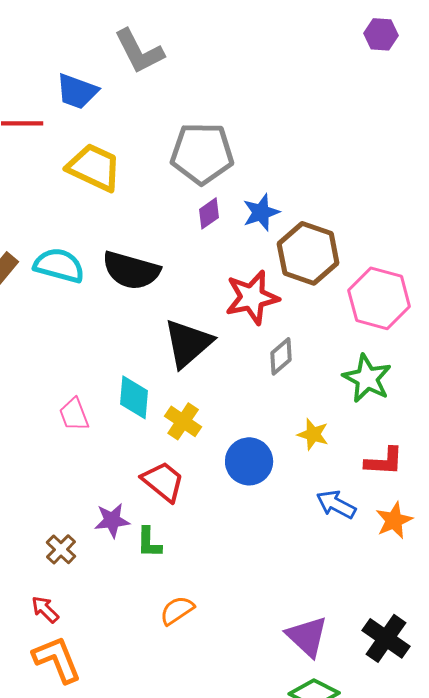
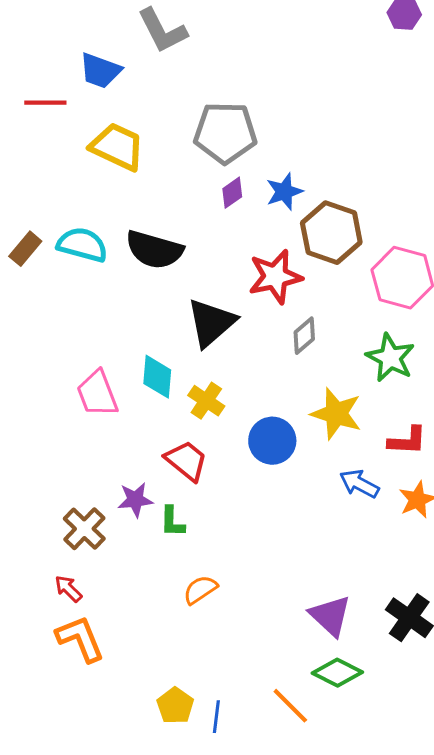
pink trapezoid: (74, 414) -> (97, 394), size x1.4
yellow star: (313, 434) -> (336, 414), size x1.6
brown cross: (61, 549) -> (84, 529), size x1.4

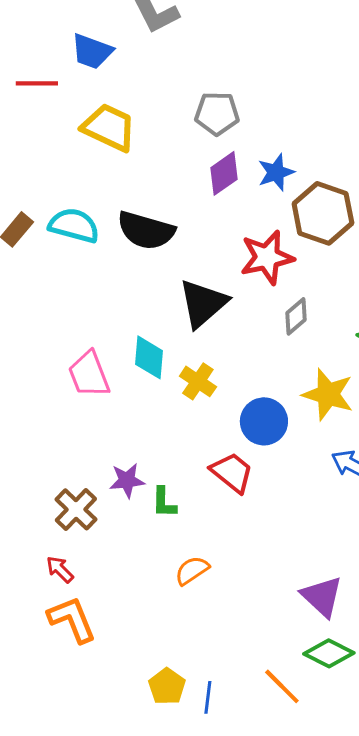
gray pentagon: (225, 133) -> (217, 113), size x0.7
purple diamond: (232, 193) -> (224, 173), size x1.4
red trapezoid: (186, 461) -> (232, 472), moved

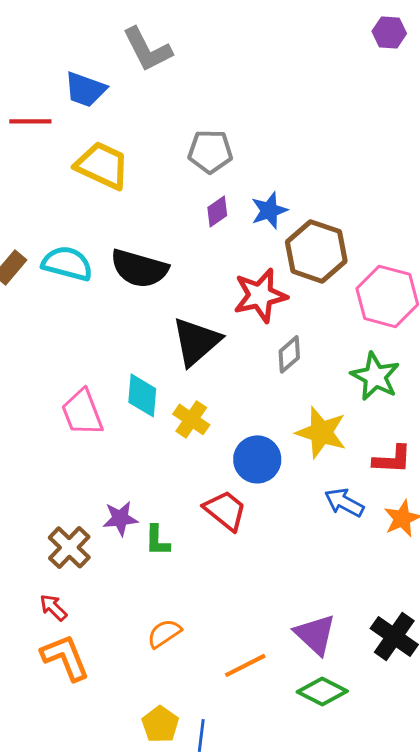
purple diamond: (224, 173) -> (217, 211), size x0.7
orange semicircle: (192, 570) -> (164, 633), moved
orange line: (282, 686) -> (245, 665), moved, turned -72

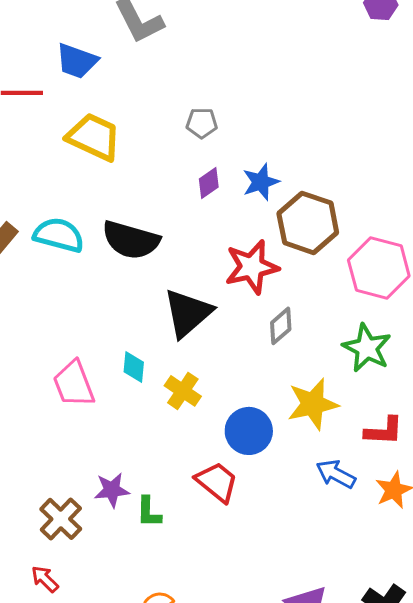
gray pentagon: (210, 151) -> (202, 123), size x0.7
cyan diamond: (142, 395) -> (134, 367), size x0.7
yellow star: (321, 432) -> (313, 404), turned -30

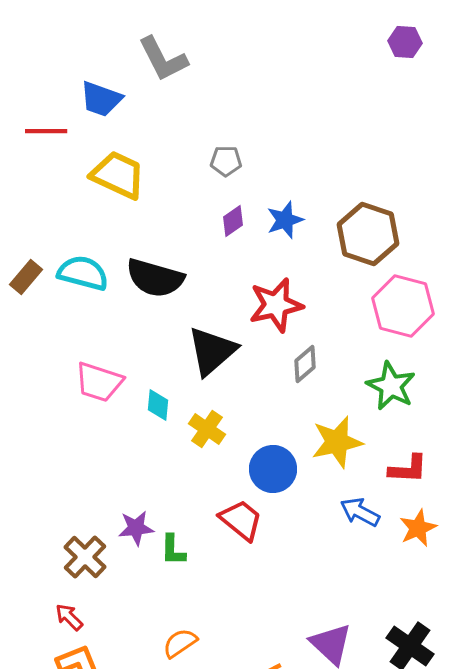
brown hexagon: (308, 223) -> (368, 234), moved
pink trapezoid: (74, 384) -> (99, 382), moved, turned -51

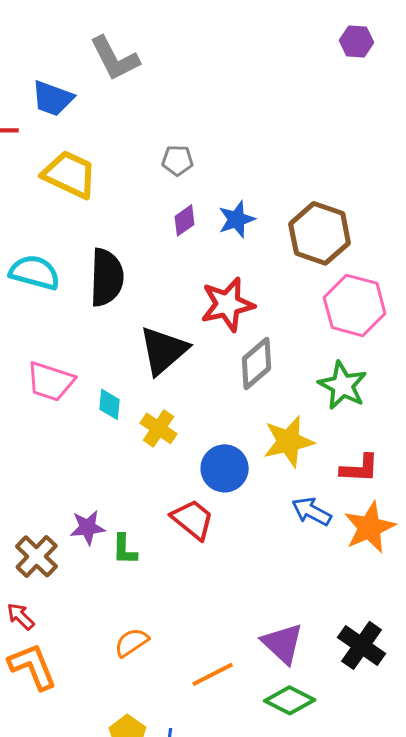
black semicircle: (155, 278) -> (107, 277), turned -104
gray diamond: (305, 364) -> (257, 363), size x1.4
orange star: (418, 528) -> (370, 527), size x1.4

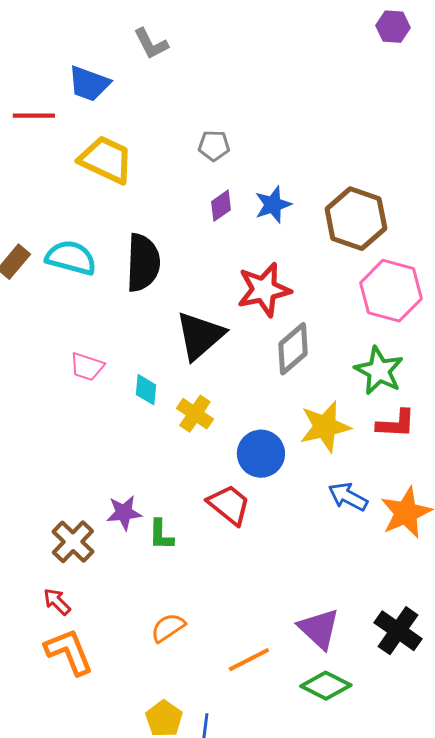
gray L-shape: (115, 58) -> (151, 44), size x0.7
pink trapezoid: (51, 381) -> (87, 367), size x0.7
red L-shape: (360, 468) -> (396, 424), moved

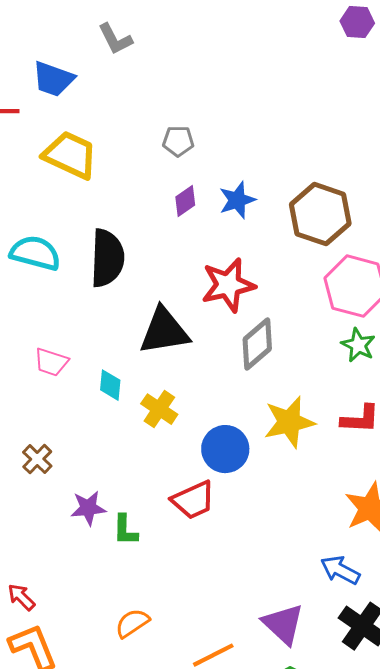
black triangle: (200, 336) -> (164, 331), turned 32
green star: (379, 371) -> (358, 345), moved, size x0.7
blue arrow: (348, 497) -> (340, 570), moved
red trapezoid: (229, 505) -> (193, 500), turned 117
brown cross: (73, 542) -> (37, 459), moved, size x0.7

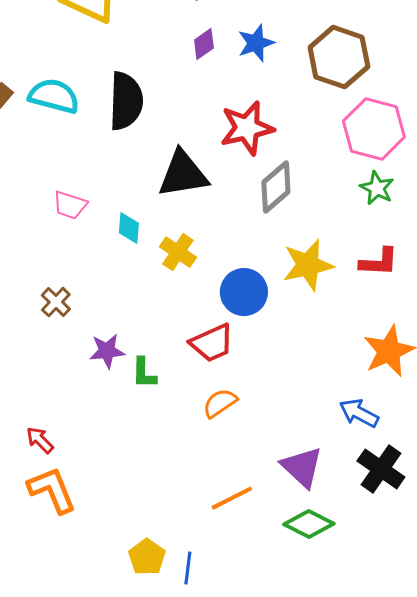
orange semicircle: (132, 623) -> (220, 403), moved

